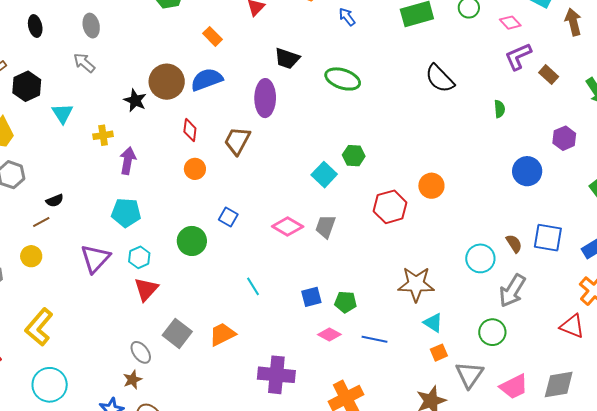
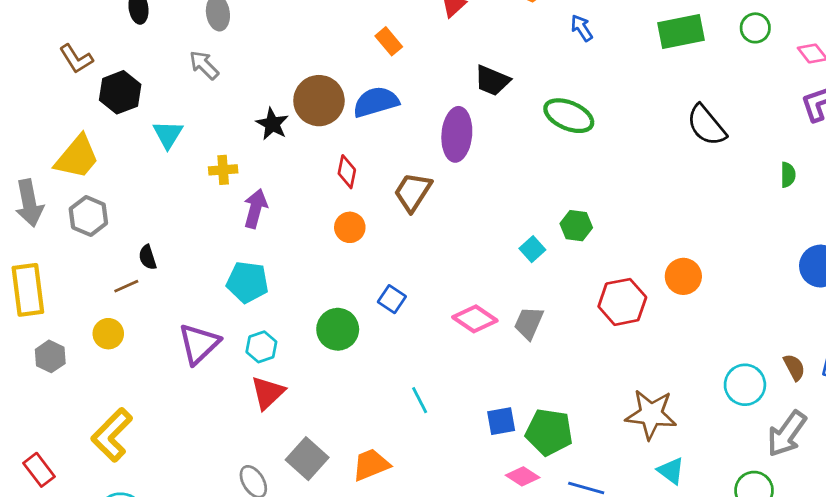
cyan square: (324, 175) -> (532, 249), size x0.7
black semicircle: (55, 201) -> (148, 257), turned 90
green pentagon: (346, 302) -> (549, 432), size x1.5

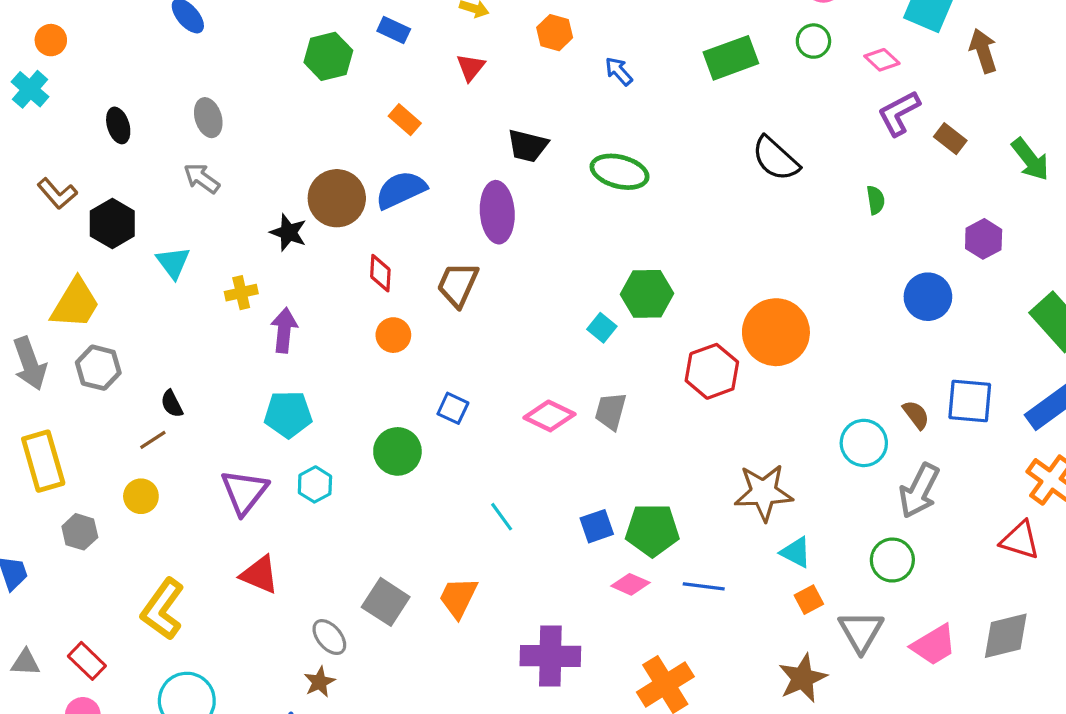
green hexagon: (576, 226) -> (647, 294), size x1.4
orange circle: (683, 276) -> (776, 332), size x1.6
red triangle: (268, 393) -> (260, 575), moved, turned -45
orange trapezoid: (371, 465) -> (458, 598), turned -33

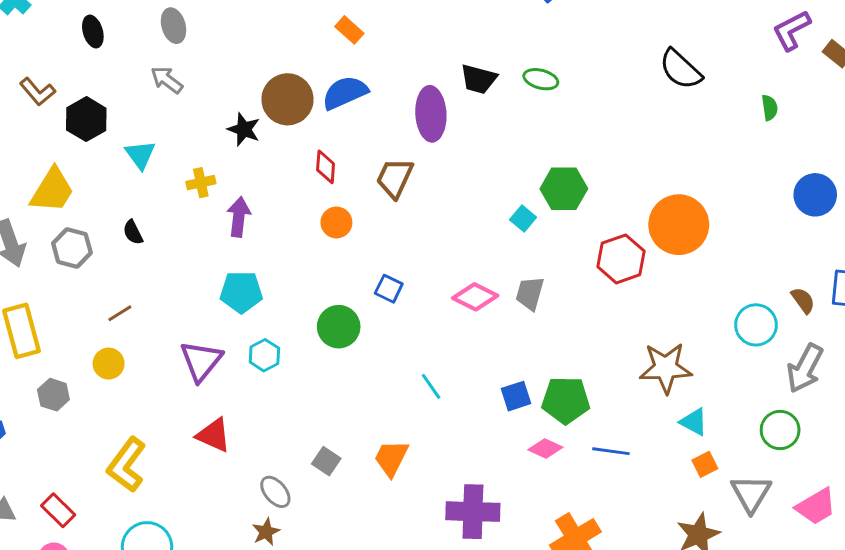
black trapezoid: (528, 146) -> (478, 79), moved
green ellipse: (620, 172) -> (541, 79), size x0.7
black semicircle: (172, 404) -> (133, 232), moved
gray square: (386, 602) -> (326, 461), size x0.7

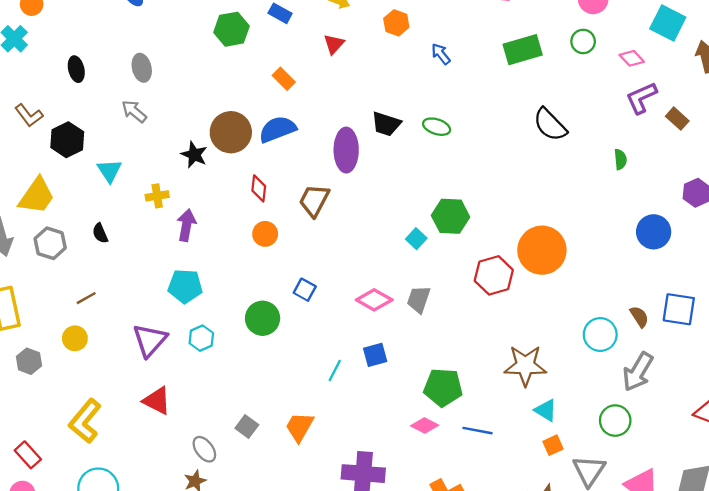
cyan line: (431, 386) -> (335, 370), turned 60
blue square: (516, 396) -> (375, 355), moved

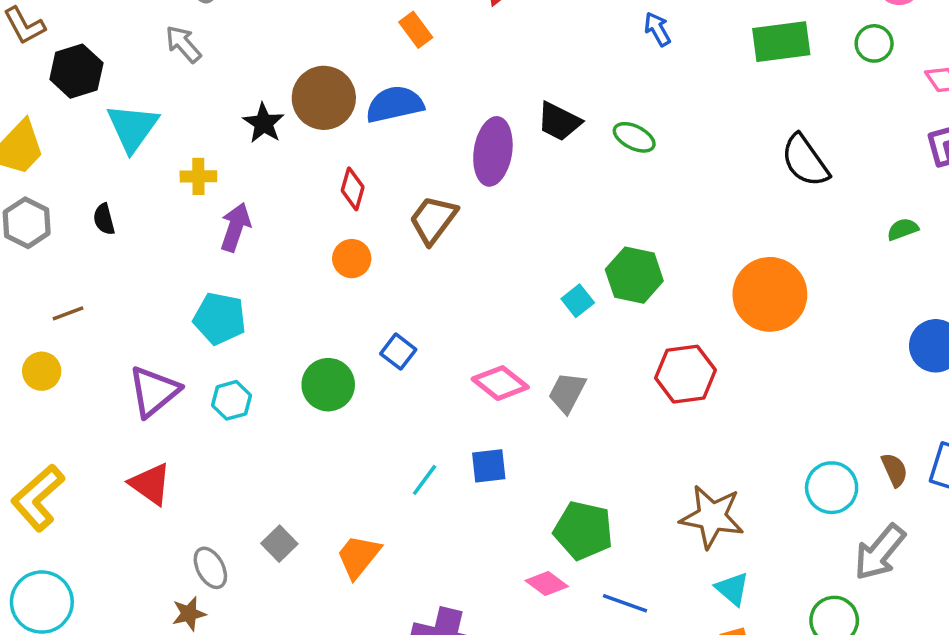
green semicircle: (620, 159) -> (903, 229), turned -114
cyan triangle: (109, 171) -> (132, 128), size x1.4
orange circle: (542, 250) -> (770, 294), moved

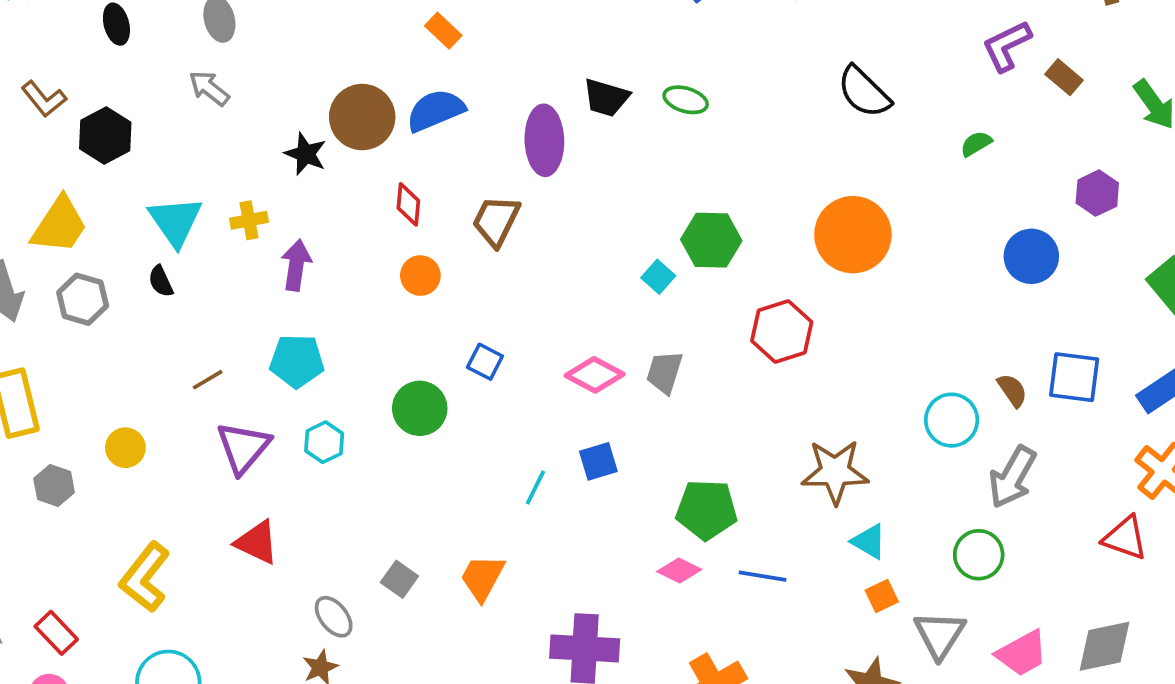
cyan triangle: (132, 128) -> (175, 221), moved
brown line: (68, 313) -> (208, 380), moved

